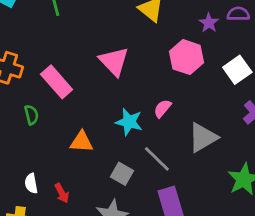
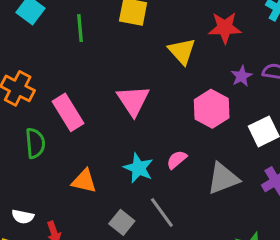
green semicircle: (31, 115) -> (35, 143), size x1.4
gray triangle: (203, 137) -> (223, 178), moved
white semicircle: (31, 183) -> (23, 217), turned -78

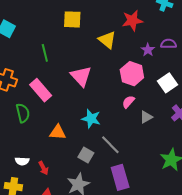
green line: (80, 28) -> (45, 53), moved
pink semicircle: (177, 160) -> (128, 102), moved
gray triangle: (223, 178) -> (146, 117), size x0.6

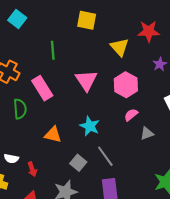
pink hexagon: (132, 74) -> (126, 85), moved

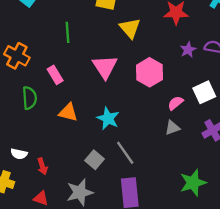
yellow triangle: (120, 47) -> (130, 28), moved
pink rectangle: (42, 88) -> (55, 75), size x0.7
pink semicircle: (131, 115) -> (175, 103), moved
orange triangle: (53, 135) -> (68, 112), moved

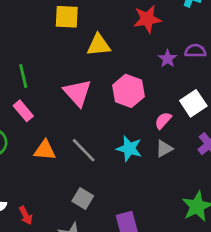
yellow triangle: (130, 28) -> (99, 45), turned -45
green line: (67, 32) -> (23, 76), moved
cyan star: (108, 118) -> (129, 149), moved
gray line: (125, 153) -> (84, 150), moved

